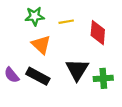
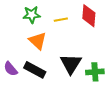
red diamond: (98, 33) -> (89, 16), moved

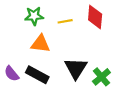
orange triangle: (38, 41) -> (40, 44), turned -36
green cross: (95, 72) -> (101, 77), turned -36

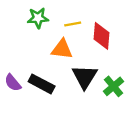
red diamond: (95, 17) -> (101, 36), moved
orange triangle: (40, 44) -> (62, 49), moved

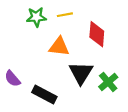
yellow line: (73, 24) -> (65, 15), moved
black rectangle: (42, 84) -> (44, 95), moved

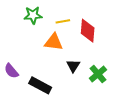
yellow line: (65, 15) -> (63, 21), moved
black triangle: (81, 73) -> (73, 66), size x0.6

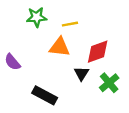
red diamond: (88, 31) -> (98, 52), moved, turned 65
purple semicircle: (11, 71) -> (12, 62), moved

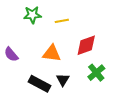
orange triangle: (60, 47) -> (52, 53), moved
black triangle: (81, 74) -> (63, 80), moved

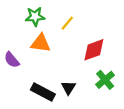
yellow line: (62, 21) -> (67, 23), turned -40
orange triangle: (52, 53) -> (41, 43), moved

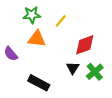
black triangle: (68, 88) -> (73, 68), moved

